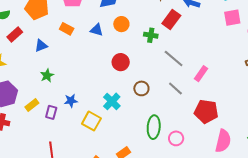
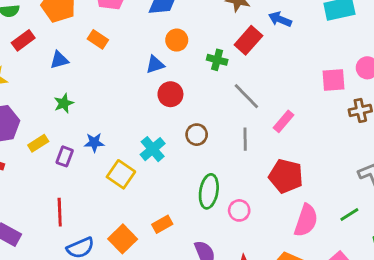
pink square: (232, 18) -> (334, 80), moved
blue triangle: (97, 30) -> (155, 65), moved, turned -40
gray line: (175, 88) -> (245, 139), turned 42

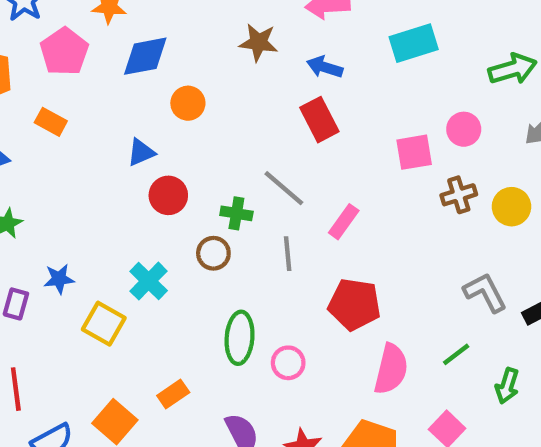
orange circle: (177, 40) -> (188, 103), moved
red rectangle: (248, 40) -> (319, 120), moved, turned -64
green cross: (217, 60) -> (236, 213), moved

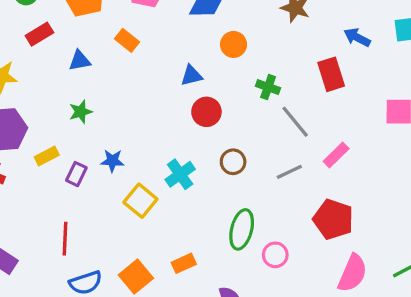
blue arrow: (325, 67) -> (357, 37), moved
green cross: (236, 213) -> (268, 87), moved
gray line: (288, 254) -> (289, 172), turned 60

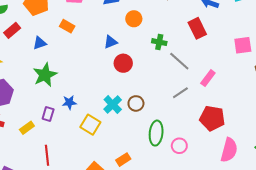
green star: (81, 112) -> (45, 75), size x1.6
yellow rectangle: (47, 156) -> (27, 128), moved
brown circle: (233, 162) -> (136, 103), moved

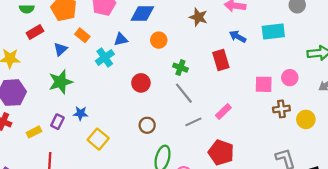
orange rectangle: (67, 26) -> (82, 35), moved
blue triangle: (111, 42) -> (121, 39), moved
blue triangle: (40, 43) -> (60, 49), turned -32
gray line: (179, 61) -> (184, 93), moved
cyan cross: (113, 104) -> (105, 57), moved

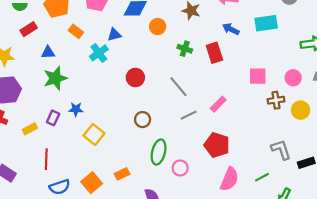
orange circle: (159, 40) -> (158, 27), moved
blue triangle: (60, 49) -> (48, 52), moved, turned 40
green cross: (180, 68) -> (185, 49), moved
pink circle: (290, 78) -> (293, 78), moved

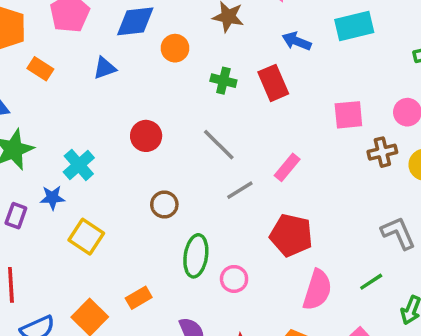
cyan cross: (99, 53) -> (79, 165), moved

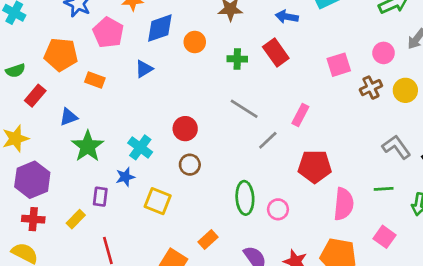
red circle: (146, 136) -> (185, 129), moved
brown circle: (164, 205) -> (190, 165), moved
green line: (371, 282) -> (384, 189), turned 42

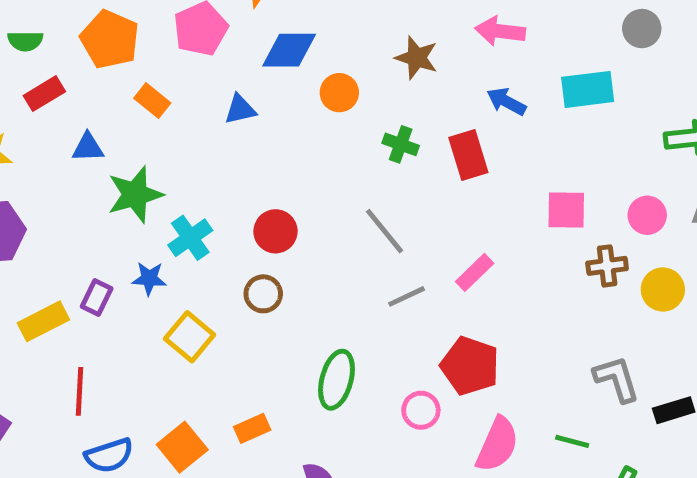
green star: (88, 146) -> (135, 194), moved
pink circle: (278, 209) -> (421, 410), moved
yellow rectangle: (76, 219) -> (43, 321), size x1.4

